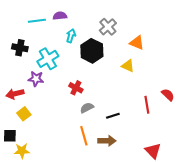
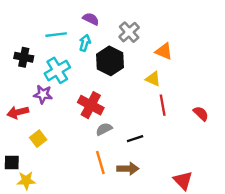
purple semicircle: (60, 16) -> (91, 19), moved, turned 32
cyan line: (37, 21) -> (56, 35), moved
red cross: (76, 88) -> (91, 105), size x1.5
red line: (147, 105) -> (163, 105), moved
yellow square: (24, 114) -> (38, 139), moved

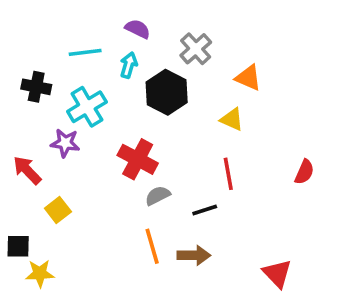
red line: (163, 105) -> (228, 174), moved
red arrow: (18, 112) -> (27, 170), turned 60
red semicircle: (201, 113) -> (304, 172), turned 70

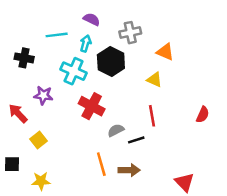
gray cross: (196, 49) -> (130, 33), turned 30
cyan cross: (87, 107) -> (74, 71), moved, turned -35
gray semicircle: (158, 196) -> (116, 130), moved
yellow star: (40, 273) -> (41, 181), moved

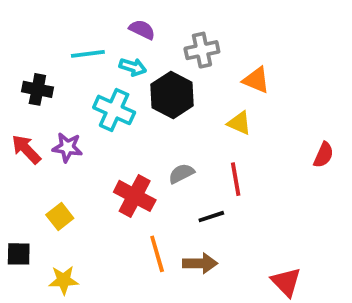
cyan arrow: (86, 43) -> (133, 67), turned 91
red cross: (92, 106) -> (135, 196), moved
red arrow: (18, 113) -> (26, 149), moved
red semicircle: (203, 115) -> (323, 155), moved
gray semicircle: (116, 130) -> (181, 174), moved

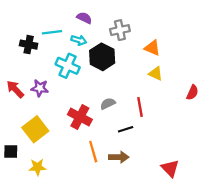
black cross: (37, 89) -> (29, 45), moved
yellow triangle: (239, 123) -> (156, 74), moved
yellow square: (60, 217) -> (35, 129), size x1.6

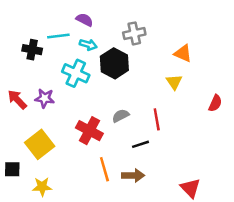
purple semicircle: (84, 18) -> (84, 20), moved
orange triangle: (152, 48) -> (183, 53), moved
yellow triangle: (156, 74) -> (174, 82), turned 32

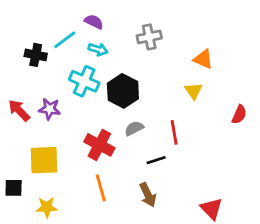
cyan line: (58, 36) -> (65, 40), turned -30
black hexagon: (114, 63) -> (123, 91), moved
yellow square: (40, 144) -> (44, 160), turned 36
orange line: (104, 169) -> (101, 188), moved
brown arrow: (133, 175) -> (148, 195), turned 65

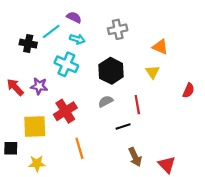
black hexagon: (123, 91) -> (111, 71), moved
red cross: (99, 145) -> (65, 111), moved, turned 30
brown arrow: (148, 195) -> (135, 157), moved

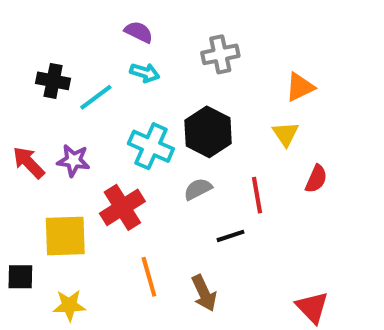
cyan line: (51, 32) -> (96, 97), moved
orange triangle: (160, 47) -> (300, 87), turned -49
cyan cross: (66, 64) -> (151, 146), moved
red semicircle: (189, 90) -> (316, 179), moved
brown arrow: (135, 157) -> (204, 293), moved

